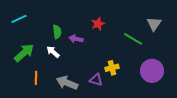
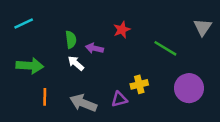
gray triangle: (154, 24) -> (203, 27), moved
white arrow: (53, 52) -> (76, 63), moved
green arrow: (24, 53) -> (30, 66), turned 45
purple triangle: (96, 80) -> (119, 99), turned -32

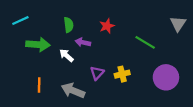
green semicircle: (71, 40) -> (69, 25), moved
green arrow: (30, 66) -> (38, 45), moved
purple triangle: (119, 99) -> (97, 73), moved, turned -32

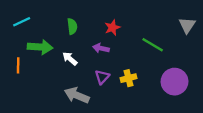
purple arrow: (83, 42) -> (101, 48), moved
orange line: (39, 85) -> (18, 65), moved

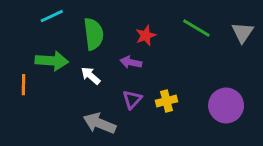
cyan line: (22, 22) -> (52, 16), moved
green semicircle: (72, 26) -> (94, 34), size x1.5
green line: (153, 45) -> (196, 28), moved

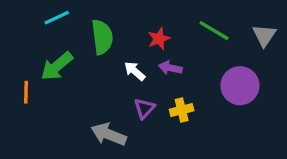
green arrow: (52, 61) -> (57, 66), turned 136
purple arrow: (131, 62) -> (170, 68), moved
white arrow: (91, 76) -> (135, 71), moved
purple circle: (226, 105) -> (240, 86), moved

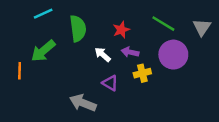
purple circle: (240, 86) -> (173, 55), moved
purple triangle: (144, 108) -> (110, 83), turned -42
yellow cross: (182, 110) -> (142, 73), moved

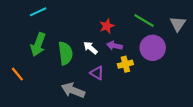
green semicircle: (78, 29) -> (65, 53), moved
green arrow: (43, 51) -> (38, 45), turned -30
orange line: (20, 71) -> (17, 74), moved, turned -40

